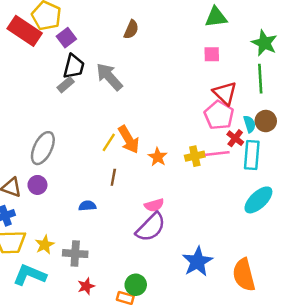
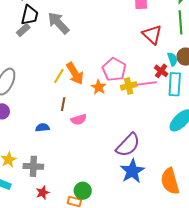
pink pentagon: (219, 115) -> (114, 70), moved
pink semicircle: (154, 205) -> (79, 120), moved
purple semicircle: (151, 227) -> (128, 145), moved

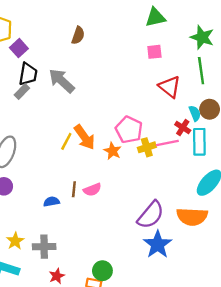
brown line: (63, 104) -> (74, 189), moved
orange semicircle: (170, 181) -> (192, 217), moved, turned -68

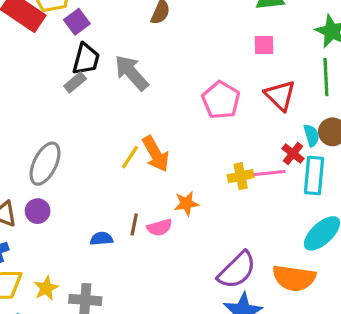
pink pentagon: (129, 130) -> (221, 100), moved
orange star: (113, 151) -> (186, 203), moved, turned 30

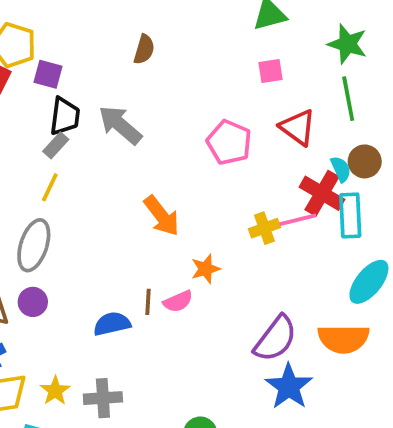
purple square: (77, 22) -> (48, 74), turned -30
red cross: (293, 154) -> (322, 193), size x1.6
yellow line: (130, 157) -> (50, 187), moved
blue semicircle: (101, 239) -> (112, 324), size x1.4

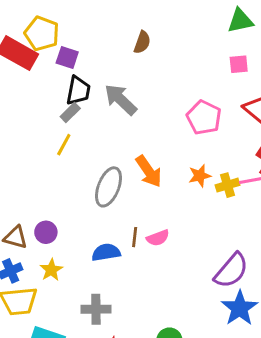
gray ellipse: (34, 245) -> (109, 187), moved
orange star: (206, 269) -> (200, 176), moved
yellow star: (55, 391) -> (51, 270), moved

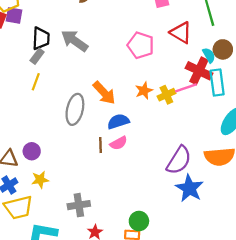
purple square: (67, 57) -> (14, 16), moved
blue semicircle: (106, 252) -> (118, 121), moved
yellow star: (51, 270) -> (40, 180), turned 30

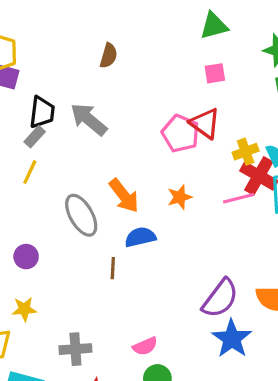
red triangle: (181, 33) -> (205, 123), moved
yellow cross: (166, 95) -> (246, 152), moved
gray ellipse: (75, 109) -> (81, 215), turned -48
pink semicircle: (119, 143) -> (145, 346), moved
purple circle: (32, 151) -> (26, 257), moved

